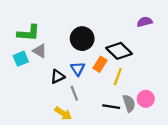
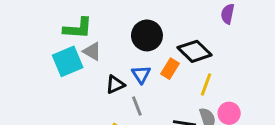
purple semicircle: (145, 22) -> (228, 14), turned -64
cyan square: (21, 59) -> (68, 61), size x1.5
yellow line: (118, 77) -> (206, 84), moved

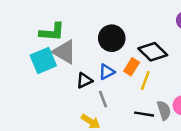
gray triangle: (92, 51) -> (64, 52), size x1.5
blue triangle: (141, 74) -> (107, 72), turned 35
yellow line: (206, 84) -> (145, 80), moved

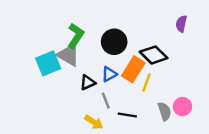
green L-shape: (52, 32) -> (76, 36), moved, turned -60
orange rectangle: (132, 67) -> (133, 69), size x1.5
black line: (144, 114) -> (127, 115), moved

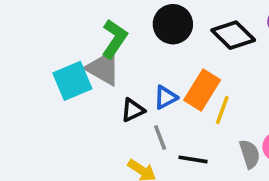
black circle: (114, 42) -> (173, 24), moved
black diamond: (154, 55) -> (233, 35), moved

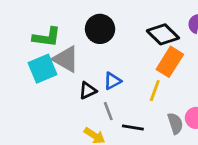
black circle: (173, 24) -> (100, 29), moved
green L-shape: (114, 39) -> (47, 37), moved, turned 64
orange rectangle: (202, 90) -> (170, 62), moved

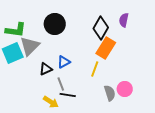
black diamond: (163, 34) -> (101, 28), turned 75
gray triangle: (66, 59) -> (30, 46), turned 45
black line: (133, 127) -> (68, 95), moved

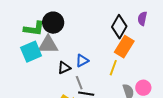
black circle: (55, 24) -> (53, 23), moved
gray triangle: (30, 46) -> (48, 45), turned 45

